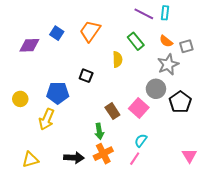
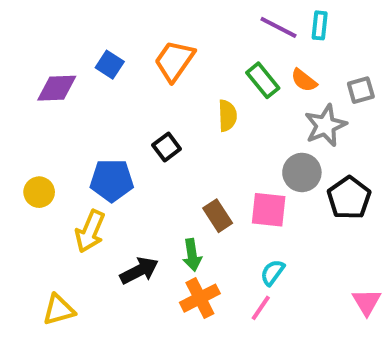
orange semicircle: (166, 41) -> (304, 80), moved
black square: (86, 76) -> (167, 147), turned 32
pink square: (139, 108) -> (269, 210), turned -36
black arrow: (74, 158) -> (139, 271), moved, turned -30

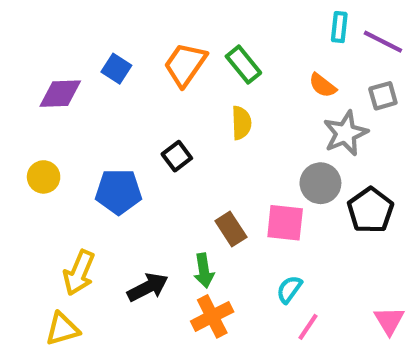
purple line: (278, 27) -> (383, 42), moved
green rectangle: (263, 80) -> (243, 65), moved
yellow circle: (39, 192) -> (44, 177), moved
yellow arrow: (90, 231) -> (79, 273), moved
pink line: (261, 308) -> (308, 327), moved

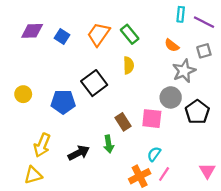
purple diamond: (60, 94) -> (32, 31), moved
black square: (177, 156) -> (94, 83), size x1.6
orange cross: (212, 316) -> (140, 176), moved

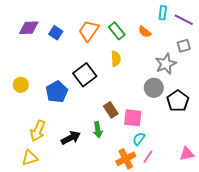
orange semicircle: (172, 45) -> (145, 32), moved
blue pentagon: (63, 102) -> (57, 92), turned -30
pink square: (152, 119) -> (133, 118), moved
pink triangle: (207, 171) -> (187, 154), turned 49

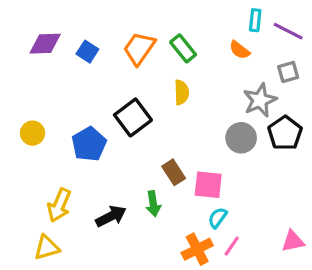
orange semicircle: (145, 32) -> (240, 50), moved
black pentagon: (178, 101) -> (285, 133), moved

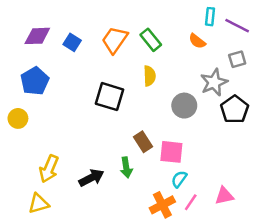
black square: (133, 117) -> (109, 97), turned -36
yellow circle: (33, 133) -> (18, 118), moved
gray circle: (241, 138) -> (184, 106), moved
blue pentagon: (89, 144) -> (35, 81), moved
pink triangle: (293, 241) -> (224, 196), moved

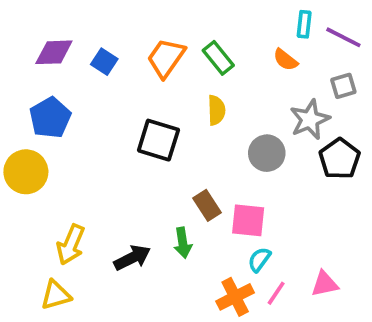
yellow circle: (18, 118) -> (26, 172), size x1.5

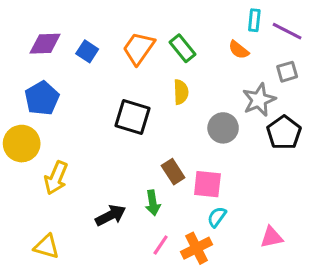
yellow arrow: (71, 245) -> (56, 178), moved
pink line: (276, 293) -> (161, 245), moved
yellow triangle: (56, 295) -> (47, 247), turned 32

